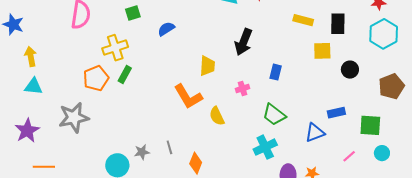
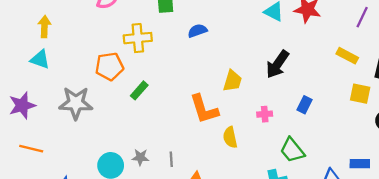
green rectangle: (125, 75) -> (139, 90), moved

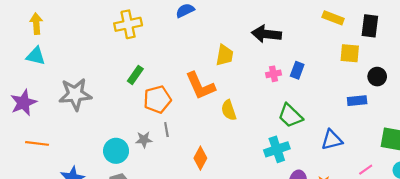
black arrow: (277, 64) -> (266, 34), turned 68
orange pentagon: (109, 66) -> (157, 99), moved
pink cross: (265, 114) -> (273, 74), moved
gray line: (171, 159) -> (166, 130), moved
blue rectangle: (360, 164) -> (357, 101), moved

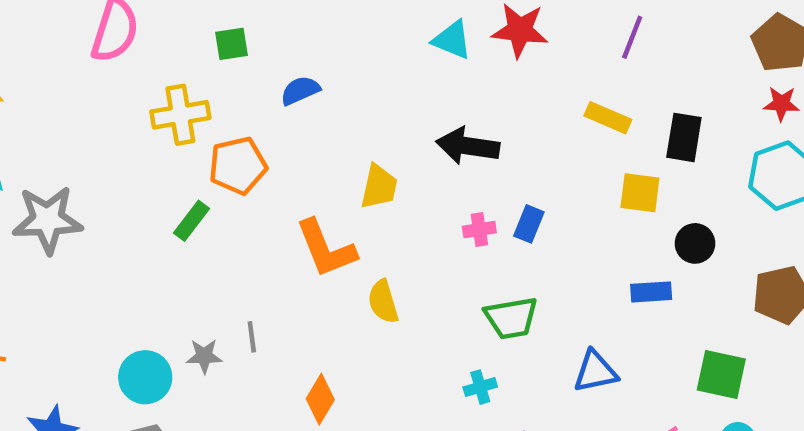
gray star: (75, 94) -> (48, 220), moved
orange pentagon: (157, 99) -> (238, 166), moved
green trapezoid: (290, 116) -> (511, 318), turned -56
cyan cross: (277, 149) -> (480, 387), size x0.6

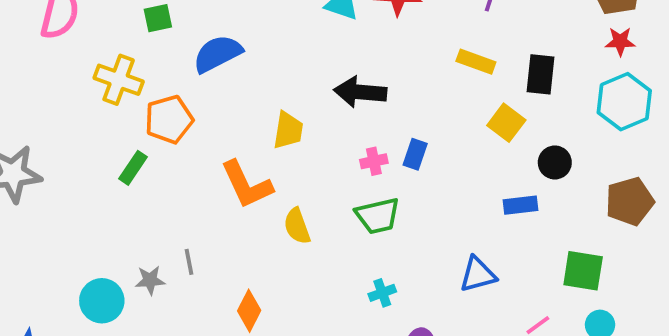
blue semicircle: (300, 90) -> (218, 54), size x1.5
yellow cross: (180, 115) -> (119, 80), turned 33
yellow square: (640, 193) -> (506, 123), turned 33
green trapezoid: (511, 318) -> (378, 216), moved

